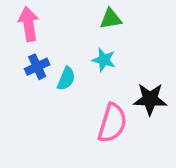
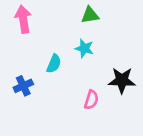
blue cross: (37, 67) -> (23, 86), moved
pink semicircle: (112, 123) -> (91, 100), size x0.6

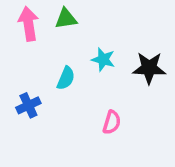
green triangle: (90, 15) -> (66, 19), moved
black star: (122, 80) -> (149, 68), moved

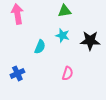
green triangle: (66, 19) -> (65, 11), moved
blue cross: (28, 105) -> (17, 73), moved

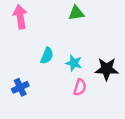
cyan star: (62, 36) -> (74, 63), moved
black star: (90, 41) -> (107, 69), moved

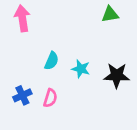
green triangle: (76, 13) -> (110, 14), moved
pink semicircle: (80, 87) -> (50, 98), moved

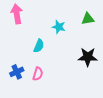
green triangle: (110, 14) -> (88, 19), moved
cyan star: (81, 69) -> (59, 27), moved

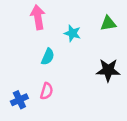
pink arrow: (17, 14) -> (38, 17), moved
blue cross: (17, 72) -> (19, 100), moved

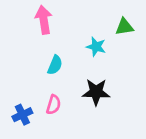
cyan star: (72, 33) -> (96, 47), moved
black star: (108, 70) -> (96, 92), moved

